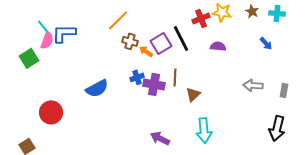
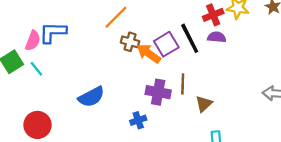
cyan line: (43, 26) -> (36, 69), moved
purple semicircle: (218, 46) -> (217, 37), moved
orange arrow: (146, 51) -> (149, 54), size x1.5
blue cross: (137, 77) -> (138, 120), moved

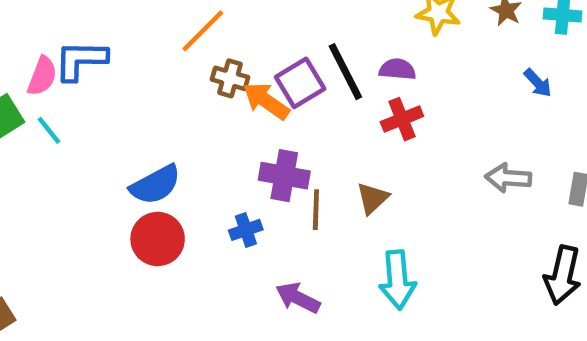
red cross: (213, 15) -> (402, 119), moved
brown line: (183, 84) -> (316, 210), moved
red circle: (37, 125) -> (158, 239), moved

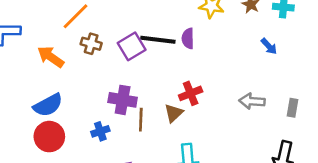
purple semicircle: (397, 69) -> (188, 38), turned -96
black line: (345, 72) -> (158, 40), turned -56
orange arrow: (266, 101) -> (51, 57), moved
red cross: (402, 119) -> (191, 93), moved

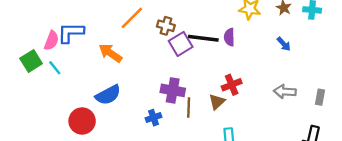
brown cross: (91, 44) -> (166, 26), moved
blue arrow: (269, 46) -> (284, 44), moved
red circle: (49, 137) -> (82, 121), moved

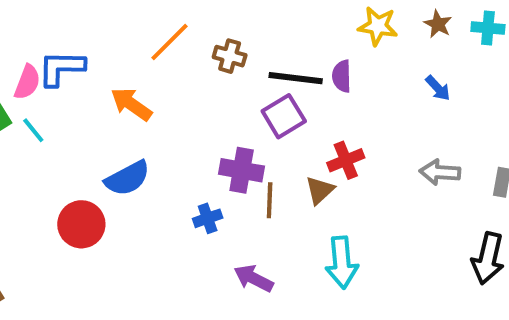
purple square: (181, 44) -> (284, 116), moved

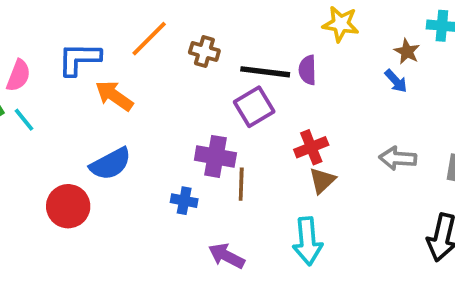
brown star: (438, 24) -> (407, 52), moved
blue L-shape: (61, 68) -> (79, 59), moved
brown triangle: (320, 190) -> (322, 180), moved
blue cross: (208, 218) -> (184, 201), turned 30

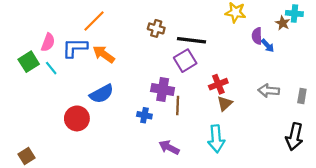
orange line: (149, 39) -> (94, 21), moved
brown star: (407, 52) -> (283, 23), moved
blue L-shape: (79, 59) -> (75, 48), moved
purple semicircle: (308, 70) -> (257, 36), moved

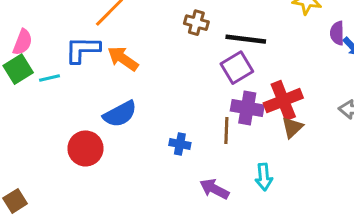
pink semicircle: (48, 42) -> (23, 42), moved
cyan line: (51, 68) -> (50, 78), turned -64
red cross: (218, 84) -> (283, 101), size x1.4
purple cross: (163, 90) -> (247, 108), moved
cyan arrow: (216, 139) -> (264, 177), moved, size x0.7

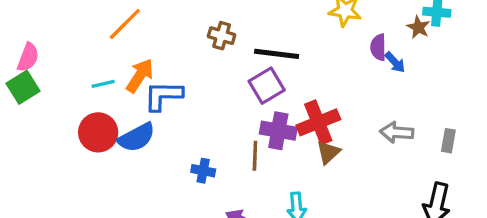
blue L-shape: (82, 50) -> (163, 96), moved
orange arrow: (123, 59) -> (140, 76), turned 88
cyan line: (50, 78) -> (103, 84), moved
red circle: (85, 148) -> (98, 132), moved

